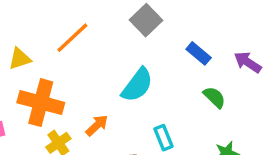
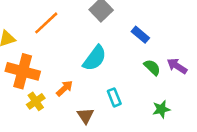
purple arrow: (248, 62) -> (177, 66), moved

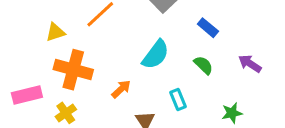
green semicircle: (152, 67) -> (203, 65), moved
yellow cross: (36, 101) -> (66, 113), moved

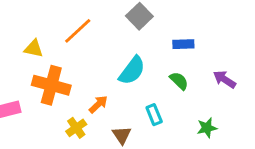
blue rectangle: (208, 28) -> (183, 44), turned -42
yellow triangle: (55, 32) -> (34, 49), turned 30
yellow cross: (66, 113) -> (76, 128), moved

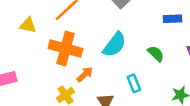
blue rectangle: (183, 44) -> (173, 19), moved
orange cross: (51, 85) -> (65, 48), moved

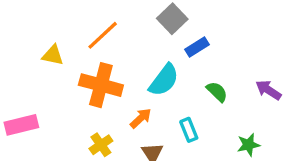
blue rectangle: (173, 19) -> (197, 47), moved, turned -30
orange arrow: (85, 74) -> (141, 118), moved

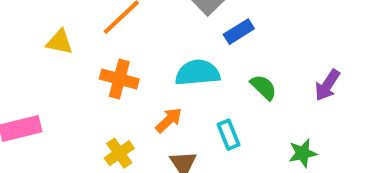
cyan semicircle: (164, 80) -> (198, 73), turned -132
orange cross: (101, 85) -> (119, 79), size x0.7
purple arrow: (268, 90) -> (327, 85), turned -90

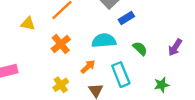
orange cross: (119, 79) -> (61, 44), turned 36
cyan rectangle: (228, 135) -> (121, 75), size x1.5

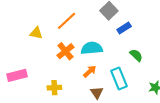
cyan semicircle: (104, 41) -> (92, 48), moved
yellow cross: (61, 85) -> (54, 88), moved, turned 32

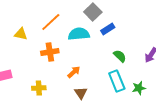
cyan semicircle: (92, 48) -> (79, 34), moved
orange cross: (65, 51) -> (50, 52), turned 30
cyan rectangle: (119, 78) -> (117, 81), moved

